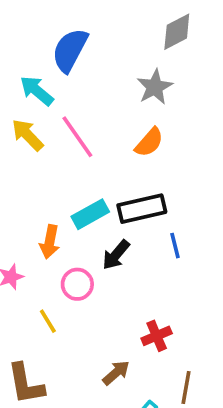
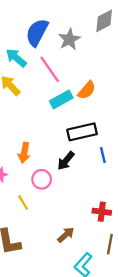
gray star: (155, 87) -> (69, 39), moved
pink line: (77, 137) -> (50, 69), moved
cyan rectangle: (90, 214) -> (61, 99), moved
red cross: (157, 336) -> (102, 212), moved, turned 30

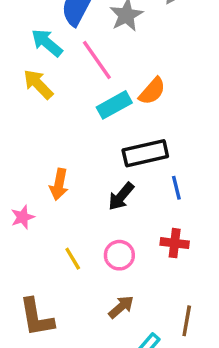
pink circle: (42, 179) -> (119, 255), moved
yellow line: (23, 202) -> (73, 259), moved
red cross: (102, 212) -> (175, 243), moved

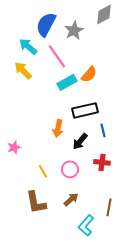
orange arrow: (59, 184) -> (58, 128), moved
black arrow: (121, 196) -> (80, 141), moved
brown L-shape: (36, 317) -> (36, 202), moved

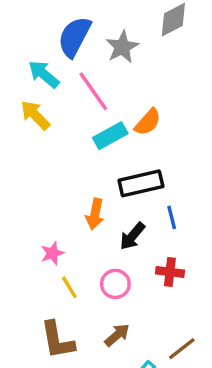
pink star: (14, 147) -> (52, 253), moved
brown line: (109, 207) -> (182, 349), turned 42

